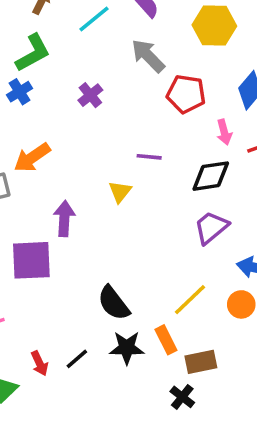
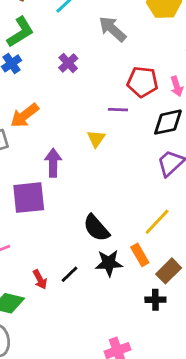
red pentagon: (186, 94) -> (143, 82), moved
brown rectangle: (201, 362) -> (169, 271), turned -30
black cross: (182, 397) -> (155, 300), turned -36

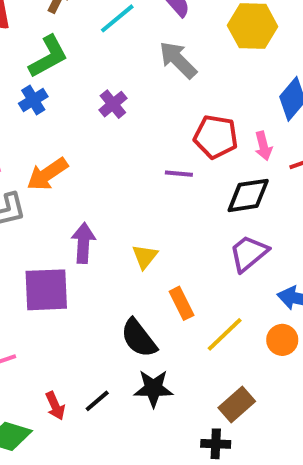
yellow triangle: (96, 139) -> (145, 257), moved
orange rectangle: (140, 255) -> (181, 303), moved

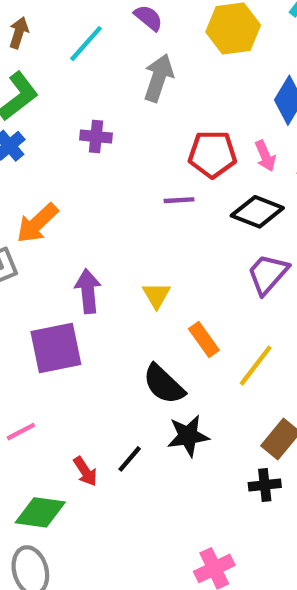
gray arrow: (178, 60) -> (158, 78), turned 72
purple cross: (113, 104) -> (96, 137), turned -36
black diamond: (248, 195) -> (257, 212), turned 39

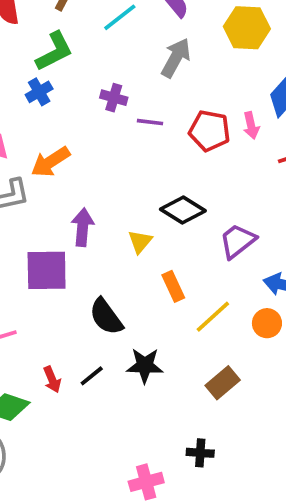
pink arrow: (265, 156) -> (251, 125), moved
purple line: (179, 200) -> (150, 122), moved
black diamond: (257, 212) -> (183, 210), moved
black semicircle: (164, 384) -> (106, 317), moved
black cross: (265, 485) -> (200, 453), moved

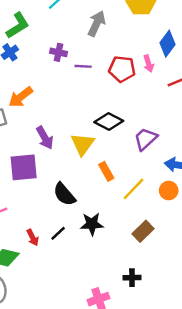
purple arrow: (83, 227) -> (45, 138), turned 150
yellow triangle: (140, 242) -> (83, 144), size x1.5

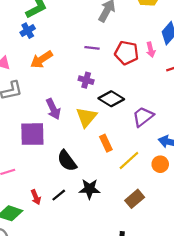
purple cross: (58, 52) -> (86, 80), moved
orange arrow: (21, 97) -> (41, 59), moved

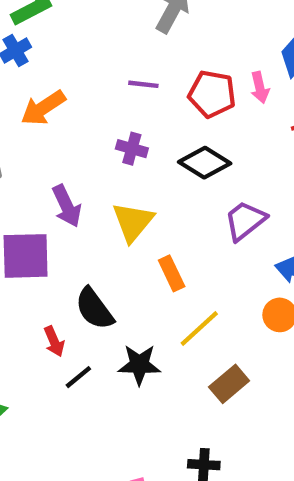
black diamond: (111, 99) -> (205, 163), moved
yellow line: (129, 160) -> (199, 329), moved
red arrow: (36, 197) -> (54, 341), moved

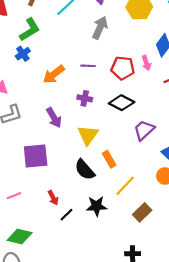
orange arrow: (43, 108) -> (54, 74), moved
purple arrow: (67, 206) -> (54, 118), moved
black semicircle: (94, 309) -> (85, 170), moved

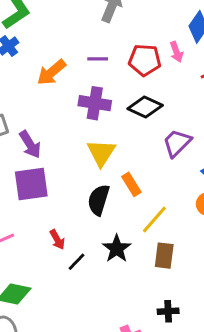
purple cross: (85, 98) -> (95, 103), size x1.5
purple arrow: (54, 118) -> (30, 144), moved
black semicircle: (85, 170) -> (99, 200), turned 60
black star: (97, 206) -> (117, 249), turned -30
brown rectangle: (142, 212) -> (164, 256), moved, turned -36

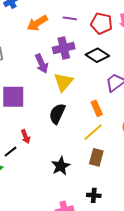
purple cross: (95, 103) -> (64, 48), turned -30
purple arrow: (30, 144) -> (42, 64), moved
orange rectangle: (131, 184) -> (97, 108), moved
black star: (117, 249) -> (61, 166), moved
black line: (76, 262) -> (11, 152), moved

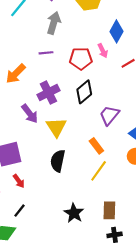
purple line: (70, 18) -> (46, 53), moved
black diamond: (97, 55) -> (84, 92), turned -60
red arrow: (26, 137) -> (19, 181), moved
brown rectangle: (96, 157) -> (109, 210), moved

